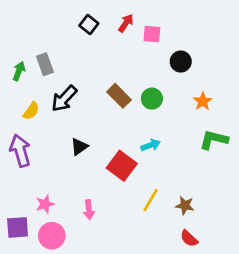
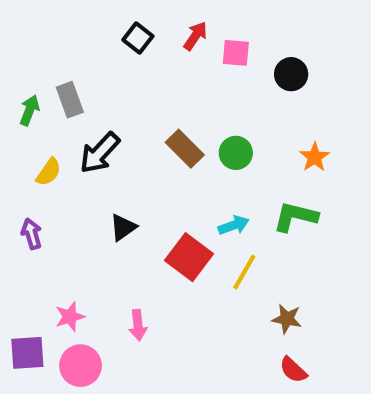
black circle: (181, 62) -> (291, 74), moved
green L-shape: (214, 140) -> (295, 217), moved
purple arrow: (20, 151) -> (32, 234), size x0.6
yellow line: (151, 200) -> (244, 272), moved

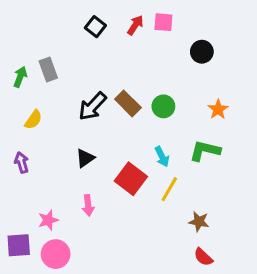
pink square: (236, 53) -> (163, 22), moved
black arrow: (100, 153) -> (93, 106), moved
cyan arrow: (234, 225) -> (162, 157), turned 84
pink arrow: (138, 325) -> (88, 205), moved

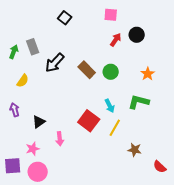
red arrow: (135, 25) -> (116, 40), moved
black arrow: (93, 106) -> (55, 63), moved
black triangle: (85, 158) -> (39, 122), moved
red semicircle: (203, 257) -> (160, 167), moved

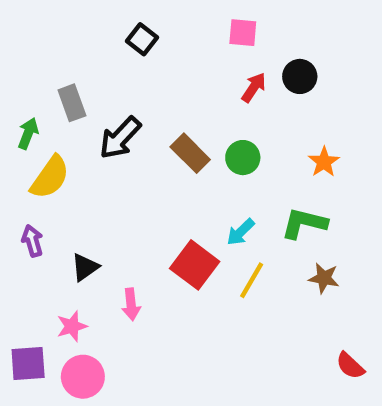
green arrow: (14, 52) -> (28, 133), moved
yellow semicircle: (23, 81) -> (50, 177), size x1.5
cyan arrow: (110, 106) -> (241, 232), turned 72
brown star: (135, 150) -> (324, 278), moved

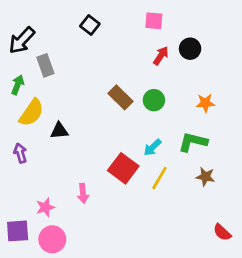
black arrow: (120, 138) -> (22, 40), moved
orange star: (324, 162) -> (205, 103), turned 30
black triangle: (85, 267) -> (59, 131), moved, turned 30

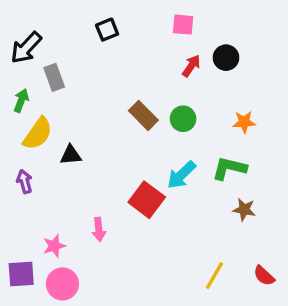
black square: (90, 25) -> (107, 30), turned 30
cyan arrow: (153, 147) -> (181, 175), size x1.4
yellow line: (159, 178) -> (214, 276), moved

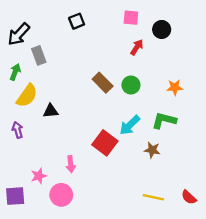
black circle: (226, 58) -> (162, 29), moved
brown star: (244, 210) -> (152, 150), moved
yellow line: (214, 276) -> (153, 197), turned 72
pink circle: (62, 284) -> (61, 195), moved

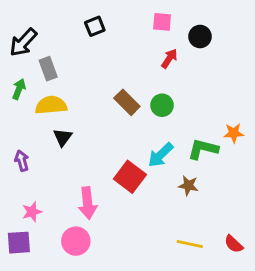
orange star: (175, 87) -> (234, 133), moved
yellow semicircle: (27, 96) -> (51, 105), moved, turned -130
black triangle: (51, 111) -> (63, 137), turned -49
pink arrow: (71, 164) -> (88, 203), size x1.5
pink star: (39, 176) -> (32, 212), moved

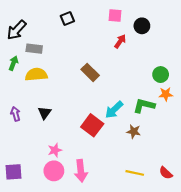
gray rectangle: (48, 69) -> (34, 49), turned -63
green circle: (162, 105) -> (161, 75), moved
black triangle: (63, 137) -> (45, 113), moved
pink arrow: (88, 203) -> (81, 171), moved
pink star: (32, 212) -> (55, 150), moved

